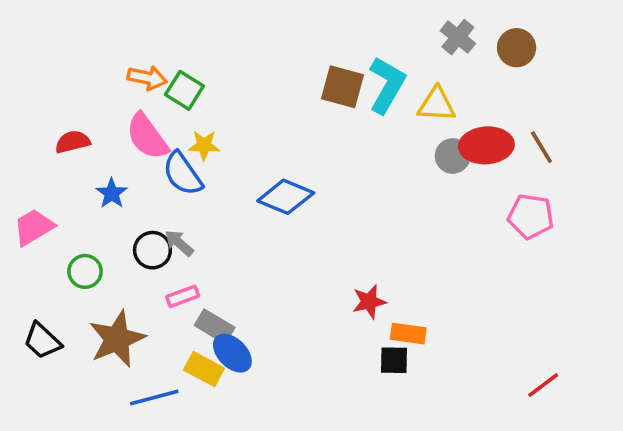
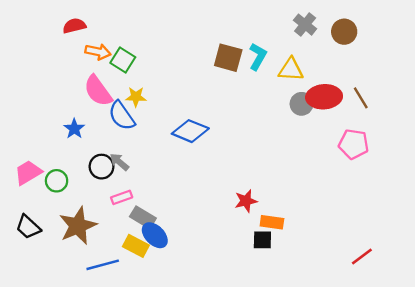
cyan L-shape: (387, 85) -> (258, 57), size x0.7
red semicircle: (73, 142) -> (74, 26), moved
pink trapezoid: (33, 227) -> (28, 172), moved

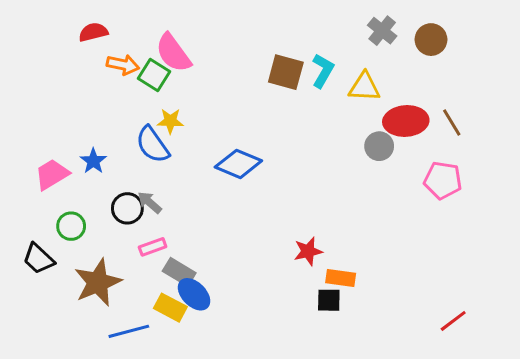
pink semicircle: (98, 91) -> (173, 53), moved
gray circle: (302, 104) -> (379, 146), moved
pink trapezoid: (28, 172) -> (52, 174), moved
black trapezoid: (28, 227) -> (39, 259), moved

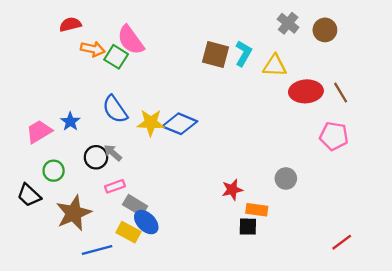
yellow star: (170, 121) -> (151, 123), moved, size x1.4
gray circle: (379, 146) -> (286, 178), moved

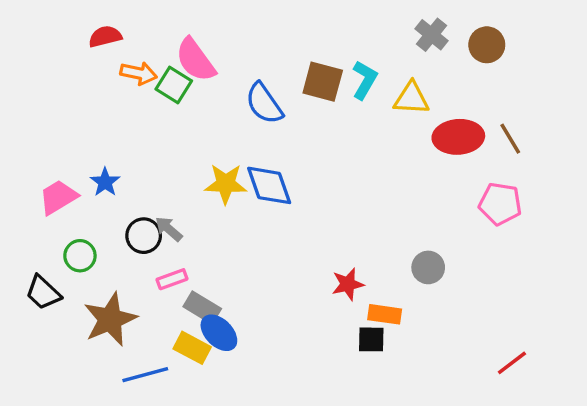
blue semicircle: (115, 109) -> (264, 103), moved
blue diamond: (180, 124) -> (269, 185), turned 48

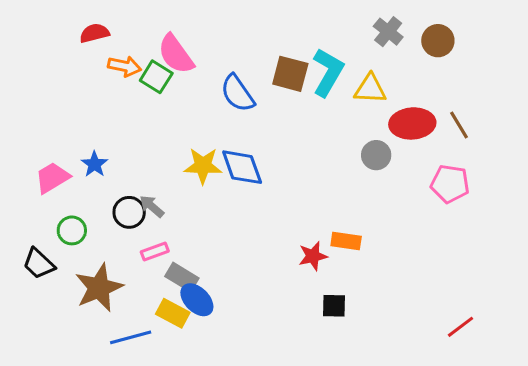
cyan L-shape: (365, 80) -> (328, 72), size x1.4
gray circle: (428, 267) -> (376, 155), moved
orange rectangle: (385, 314) -> (346, 241), moved

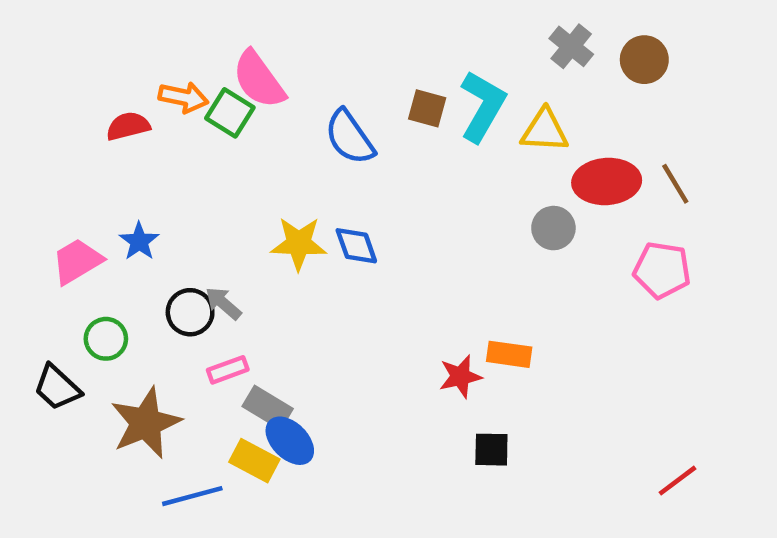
red semicircle: (94, 33) -> (128, 126), moved
brown square: (290, 74) -> (427, 108), size x0.7
blue diamond: (242, 167) -> (356, 246), size x0.7

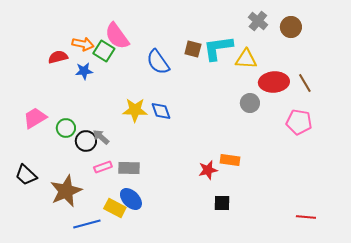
cyan L-shape: (483, 106) -> (218, 48), turned -128
blue star: (139, 241) -> (84, 71), moved, turned 30
green circle: (106, 339) -> (66, 128), moved
gray rectangle: (268, 407) -> (129, 168), moved, turned -30
red line: (678, 481) -> (306, 217), turned 42

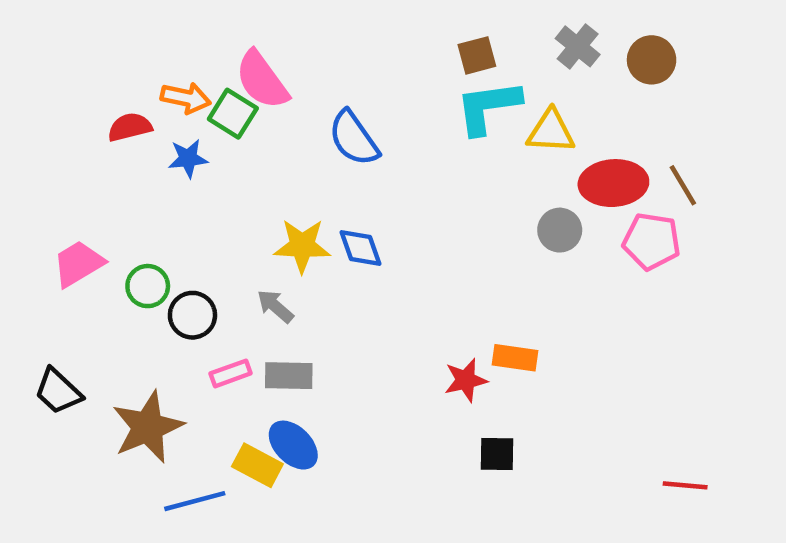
brown square: (193, 49) -> (477, 55), moved, turned -30
pink pentagon: (299, 122) -> (652, 241), moved
gray arrow: (101, 137) -> (275, 306), moved

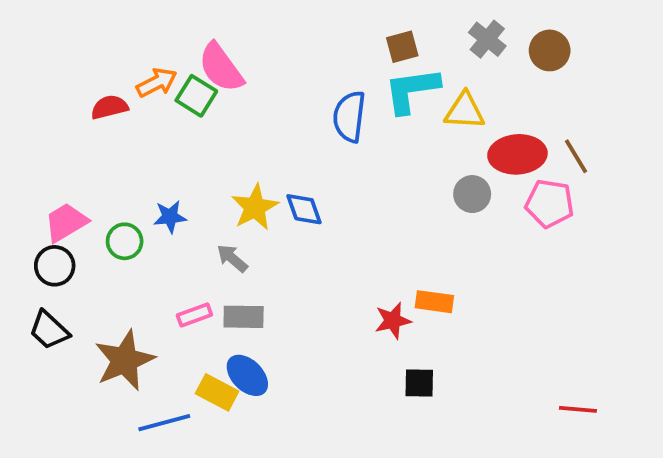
orange arrow: (186, 98) -> (157, 83), turned -39
blue semicircle: (354, 138) -> (349, 117), moved, turned 42
blue star: (188, 158) -> (170, 217), moved
yellow star: (302, 246) -> (255, 207), turned -30
black circle: (192, 315) -> (55, 266), moved

